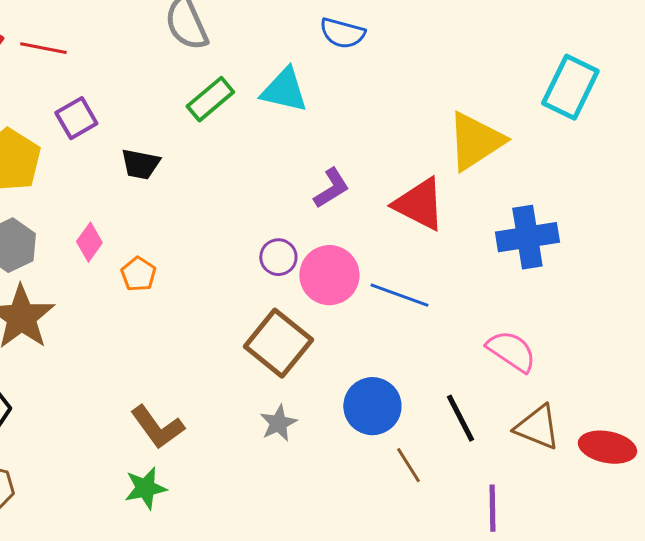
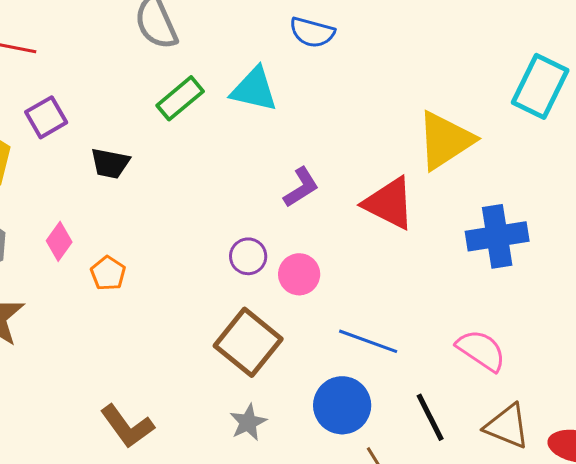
pink circle: (329, 275) -> (299, 274), size x0.7
blue line: (399, 295) -> (368, 341), moved

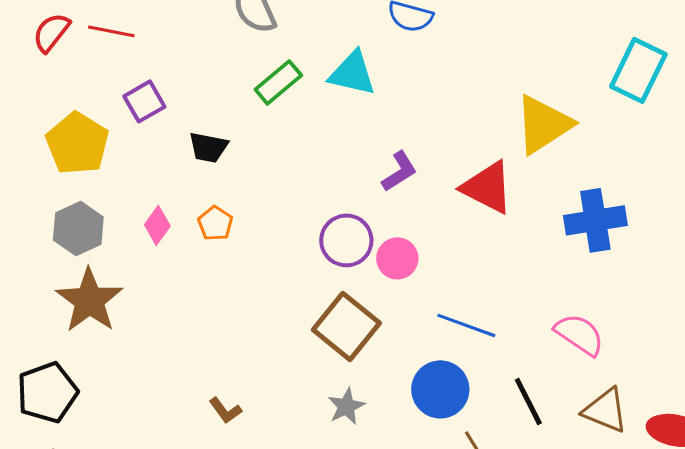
purple circle: (248, 256) -> (346, 240), size x1.4
orange pentagon: (108, 273) -> (215, 223), moved
brown L-shape: (127, 426) -> (225, 410), size x0.6

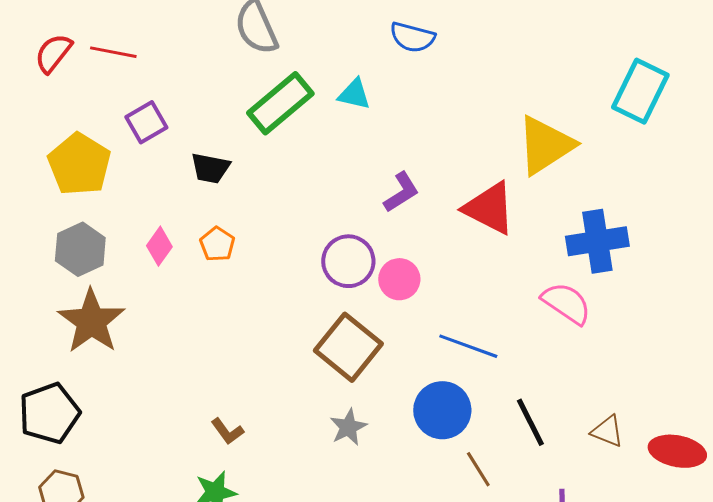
cyan triangle: (352, 73) -> (354, 94), size x0.7
green rectangle: (278, 82) -> (280, 103), size x1.4
pink semicircle: (579, 334) -> (566, 303), moved
brown triangle: (605, 410) -> (607, 431), size x0.7

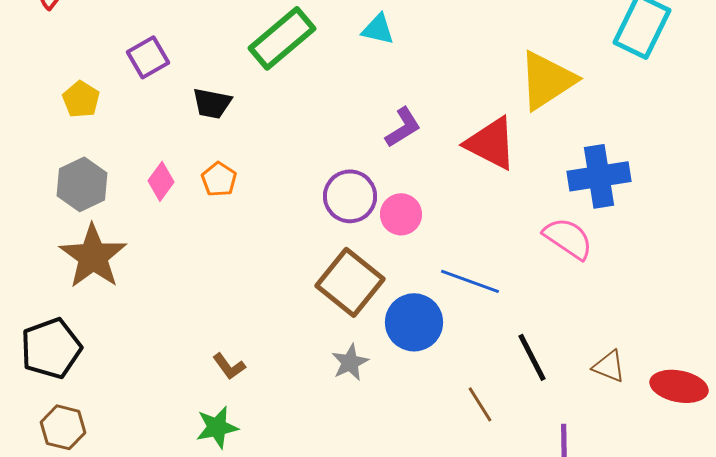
cyan triangle: (354, 94) -> (378, 29), moved
yellow pentagon: (79, 164) -> (81, 99), size x0.6
blue circle: (442, 410) -> (414, 322), moved

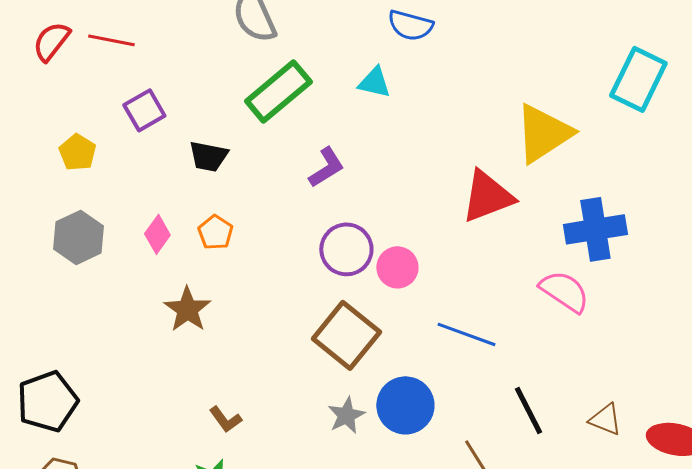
purple L-shape: (403, 127) -> (326, 167), moved
red triangle: (491, 143) -> (487, 196), turned -48
brown star: (93, 256) -> (187, 309), moved, size x0.7
blue circle: (414, 322) -> (405, 405), moved

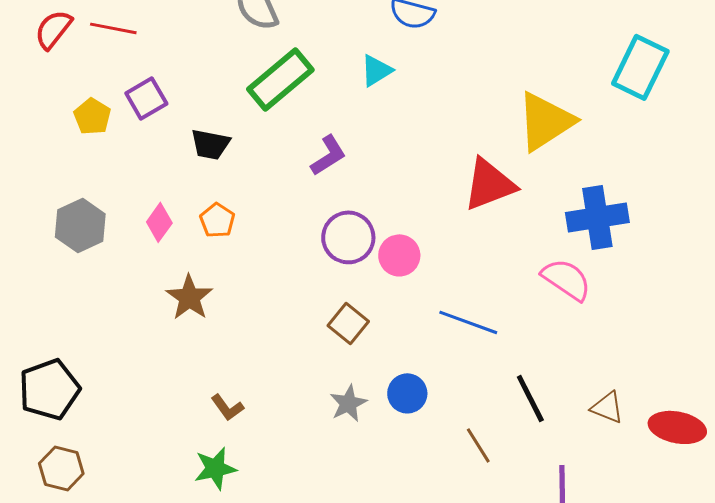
cyan triangle: (374, 82) -> (376, 70), turned -45
yellow pentagon: (77, 152) -> (92, 116), moved
brown square: (346, 335) -> (348, 323), size x0.6
blue circle: (405, 405) -> (407, 393), size x0.7

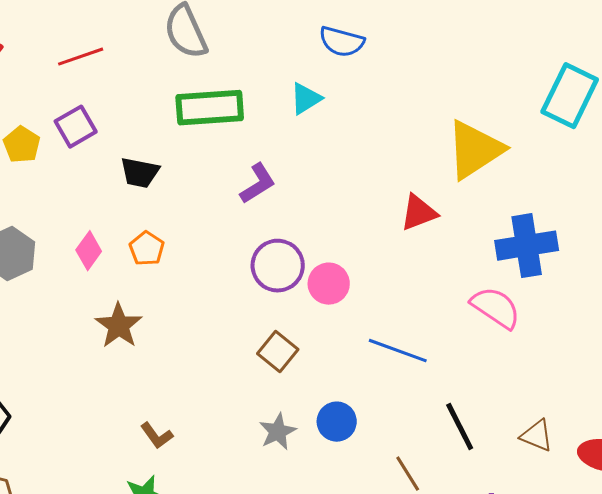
red line: (113, 28) -> (81, 57), moved, turned -30
green rectangle: (280, 79) -> (210, 108), turned 36
red triangle: (489, 184) -> (419, 213), size x0.7

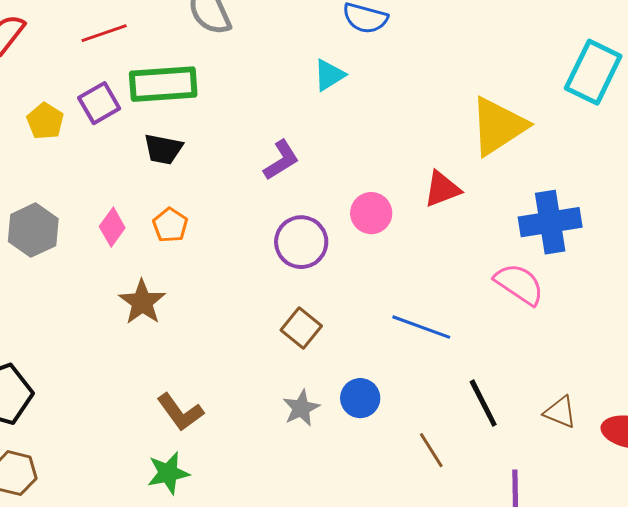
green rectangle: (210, 108) -> (163, 84), moved
pink circle: (329, 284) -> (371, 213), moved
brown L-shape: (157, 436) -> (180, 412), size x1.4

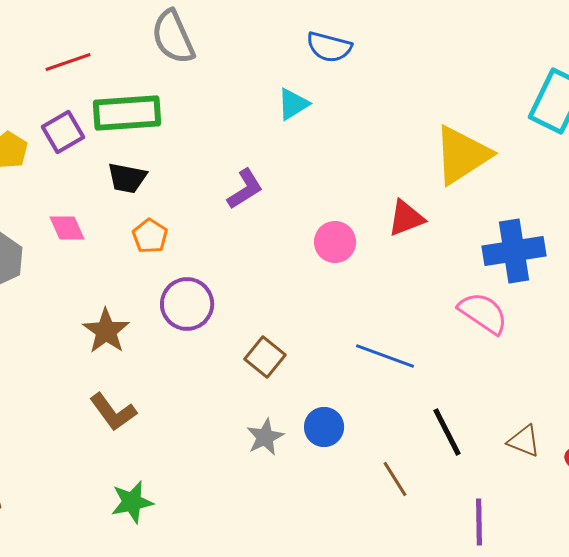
orange pentagon: (170, 225) -> (150, 236), moved
pink diamond: (112, 227) -> (67, 228), moved, turned -60
purple circle: (301, 242) -> (187, 304), moved
brown L-shape: (180, 412) -> (113, 412), moved

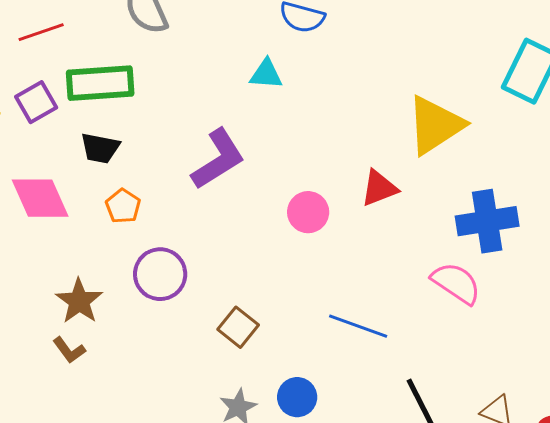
cyan triangle: (293, 104) -> (266, 74), turned 36
purple L-shape: (245, 189) -> (218, 159), size x1.5
pink diamond: (67, 228) -> (40, 198), size x1.6
brown L-shape: (113, 412) -> (69, 350), moved, size x0.7

